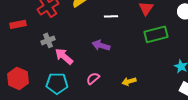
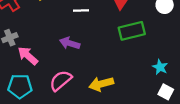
pink semicircle: (93, 78) -> (61, 81), size x1.5
yellow arrow: (129, 81) -> (101, 84), size x1.5

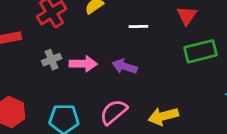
pink arrow: (28, 56) -> (83, 64), moved, turned 140

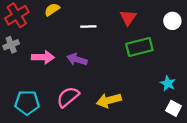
gray cross: (52, 60) -> (11, 45), moved

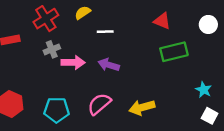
red triangle: (128, 17) -> (162, 21), turned -42
white line: (88, 27) -> (105, 32), moved
gray cross: (11, 45) -> (52, 49), moved

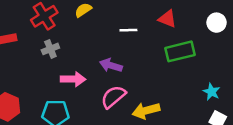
white line: (105, 32) -> (128, 30), moved
pink arrow: (73, 62) -> (73, 79), moved
pink semicircle: (99, 104) -> (113, 97), moved

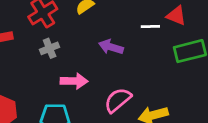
white line: (128, 30) -> (150, 27), moved
purple arrow: (111, 65) -> (111, 47), moved

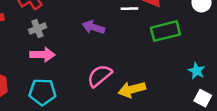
pink arrow: (74, 81) -> (42, 55), moved

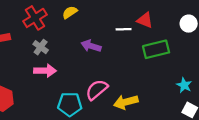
gray cross: (37, 29) -> (41, 47), turned -32
cyan pentagon: (42, 92) -> (70, 104), moved

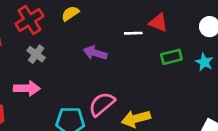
green rectangle: (156, 49) -> (171, 57), size x0.7
pink arrow: (45, 71) -> (27, 88), moved
cyan star: (184, 85) -> (204, 62), moved

